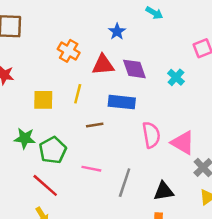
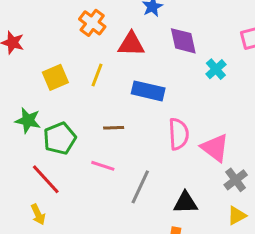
purple diamond: (134, 69) -> (183, 41), moved
yellow square: (43, 100) -> (55, 77), turned -30
brown line: (95, 125) -> (114, 128), moved

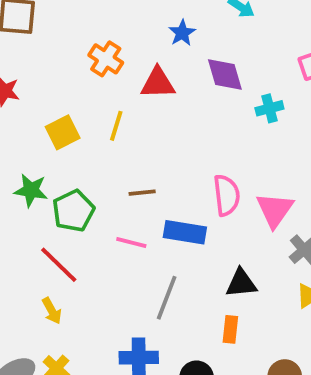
cyan cross: (216, 69) -> (269, 108), turned 30
blue rectangle: (148, 91) -> (185, 232), moved
pink triangle: (215, 148) -> (275, 210), turned 32
gray line: (140, 187) -> (167, 298), moved

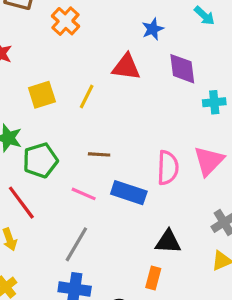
orange cross: (106, 59) -> (65, 21), moved
pink triangle: (275, 210) -> (209, 161), moved
gray line: (167, 298) -> (76, 244), moved

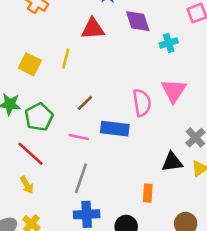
yellow square: (42, 95) -> (30, 64), turned -35
brown line: (99, 154) -> (85, 103), turned -36
black triangle: (168, 242) -> (172, 162), moved

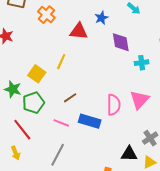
red triangle: (93, 29) -> (79, 31), moved
yellow square: (30, 64) -> (37, 74), moved

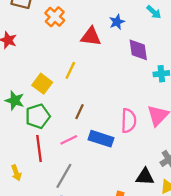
brown line: (70, 98) -> (79, 112), turned -32
pink line: (61, 123) -> (69, 140), turned -49
red line: (22, 130) -> (39, 148), moved, turned 30

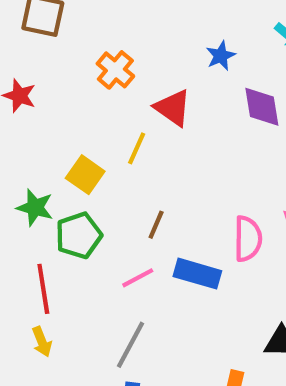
orange cross: (55, 17) -> (115, 70), moved
red triangle: (91, 37) -> (173, 108), moved, turned 30
red line: (39, 148) -> (43, 289), moved

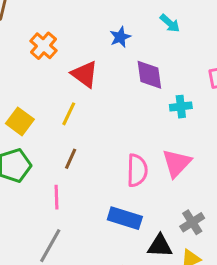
yellow line: (137, 148) -> (69, 114), moved
blue rectangle: (197, 274) -> (125, 218), moved
pink line: (138, 278) -> (56, 197), turned -65

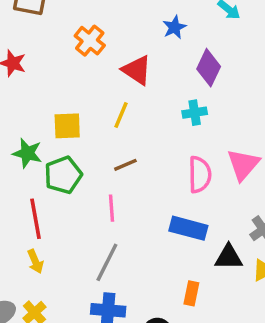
purple diamond: (149, 75) -> (209, 68), turned 36
cyan cross: (181, 107) -> (195, 113), moved
yellow square: (20, 121) -> (67, 126), turned -36
brown line: (71, 159) -> (125, 165), turned 45

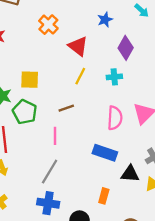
yellow line: (121, 115) -> (80, 76), moved
green pentagon: (63, 175) -> (25, 112), turned -30

